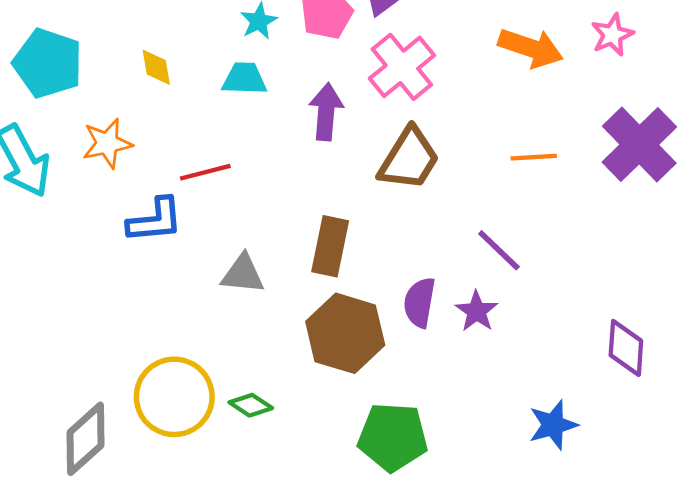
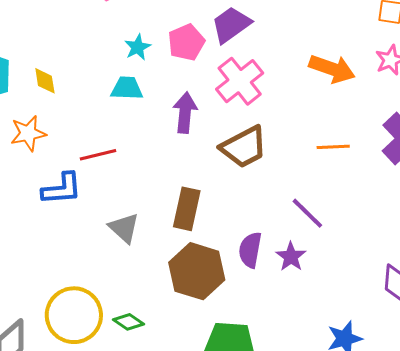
yellow diamond: (156, 67) -> (45, 81), moved
brown trapezoid: (409, 159) -> (244, 147), turned 30
gray triangle: (243, 274) -> (124, 228), turned 36

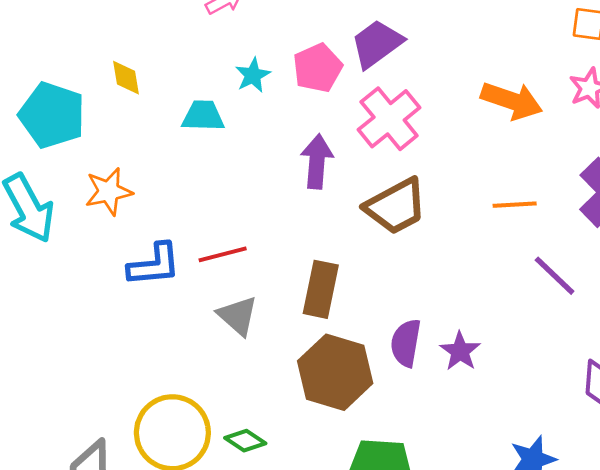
yellow diamond: (45, 81) -> (126, 78), moved
cyan trapezoid: (127, 88) -> (203, 116), moved
red line: (98, 155) -> (223, 254), moved
purple line: (307, 213) -> (555, 276), moved

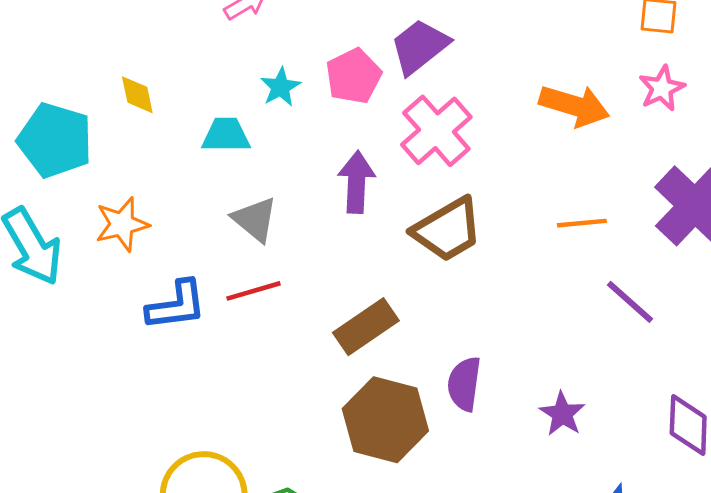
brown rectangle: (321, 289) -> (366, 327), turned 46
gray triangle: (238, 316) -> (255, 219), moved
purple star: (460, 351) -> (562, 414), moved

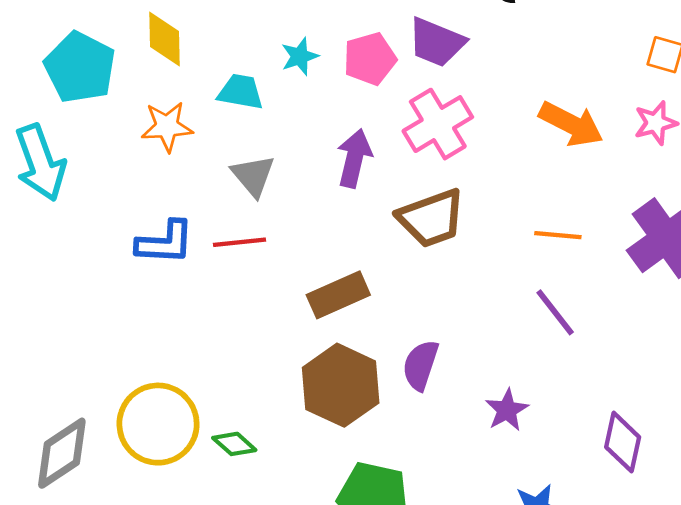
purple trapezoid: (420, 46) -> (437, 42), turned -130
yellow diamond: (137, 95) -> (165, 39), size x1.4
orange star: (122, 224) -> (167, 127), moved
purple line: (630, 302) -> (555, 312), moved

